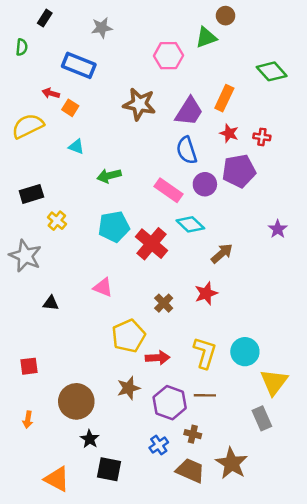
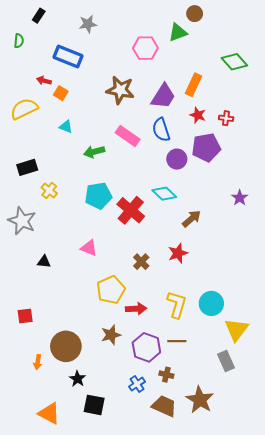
pink rectangle: (168, 190) -> (128, 136), moved
orange arrow: (28, 420) -> (38, 362), moved

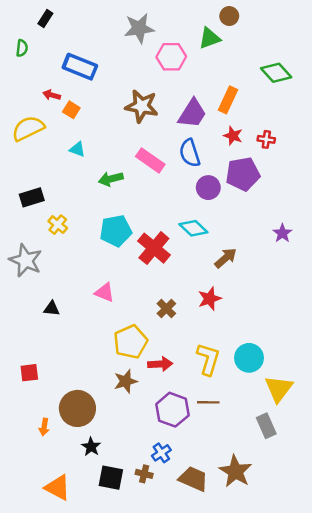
gray star: (88, 24) -> (139, 28), moved, size x1.4
brown star: (111, 335) -> (126, 381), moved
brown cross: (166, 375) -> (144, 474), moved

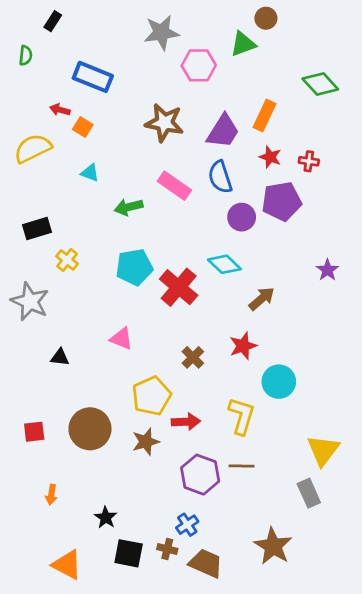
cyan circle: (249, 358) -> (279, 382), moved
brown circle: (77, 408) -> (90, 429), moved
brown trapezoid: (193, 479) -> (206, 563), moved

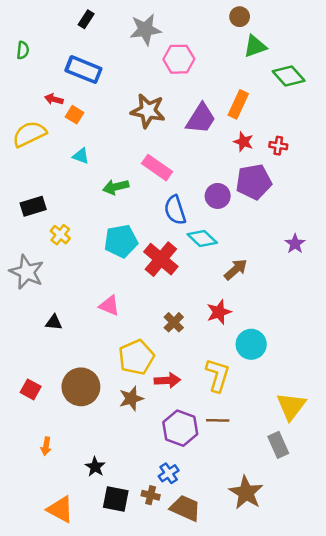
black rectangle: (53, 21) -> (86, 19), moved
green triangle: (243, 44) -> (255, 46), moved
blue semicircle: (220, 177) -> (175, 210), moved
red square: (34, 432) -> (31, 389), turned 36

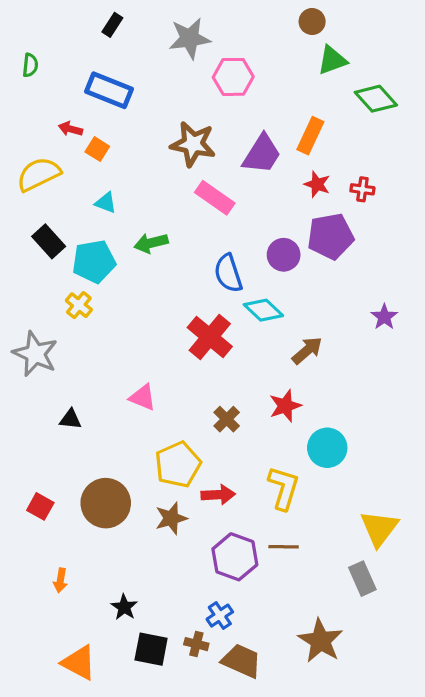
pink rectangle: (157, 168) -> (215, 198), moved
black rectangle: (33, 206) -> (49, 241), moved, turned 65
cyan pentagon: (121, 241) -> (94, 261), moved

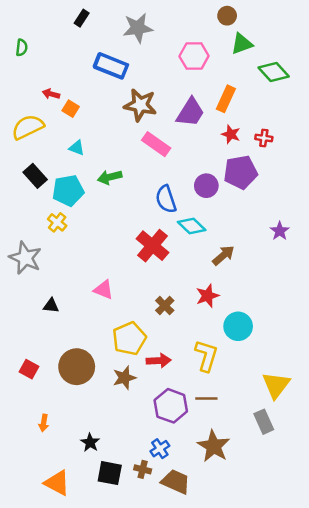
pink hexagon: (233, 77) -> (194, 56), moved
blue rectangle: (109, 90) -> (111, 66), moved
brown star: (320, 641) -> (214, 446), moved

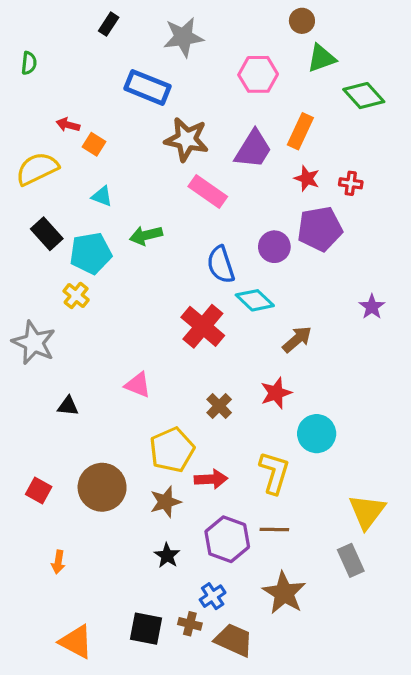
black star: (90, 442) -> (167, 556), moved

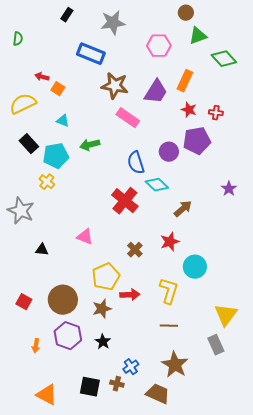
purple hexagon: (227, 539) -> (68, 336), moved
brown trapezoid: (234, 640) -> (158, 394), moved

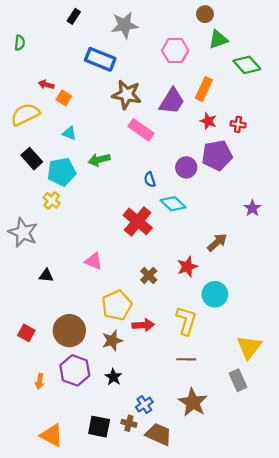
blue semicircle: (136, 163) -> (150, 180), size x0.6
brown arrow: (183, 209) -> (217, 242), moved
brown trapezoid: (158, 394) -> (159, 434), moved

